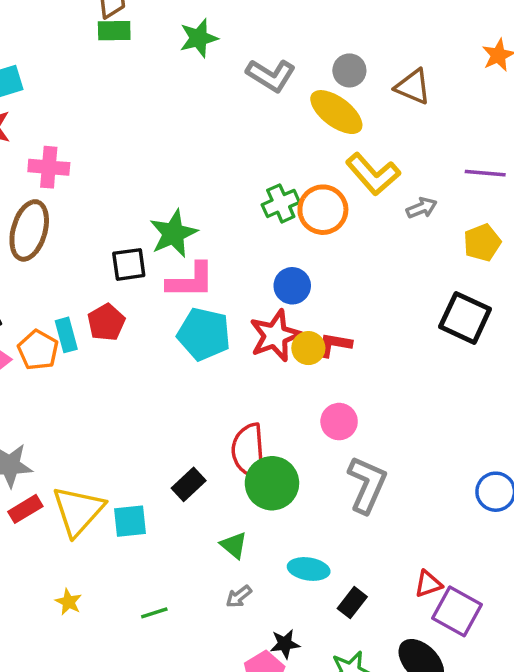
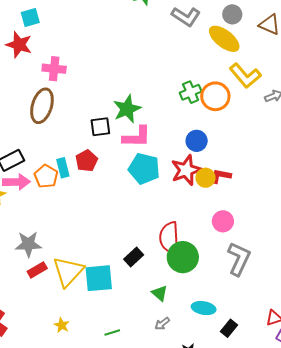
cyan square: (130, 521) -> (99, 278), size x1.4

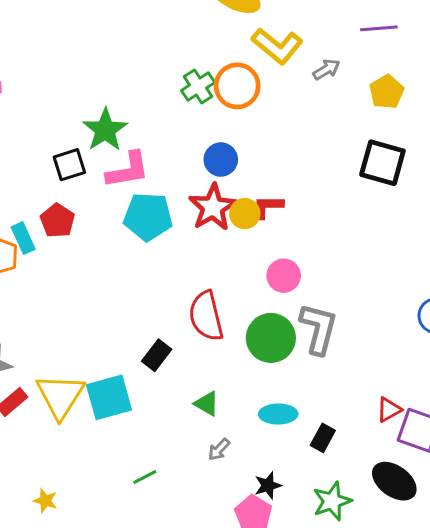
green circle: (183, 257) -> (271, 338), moved
yellow star: (62, 325) -> (45, 501), moved

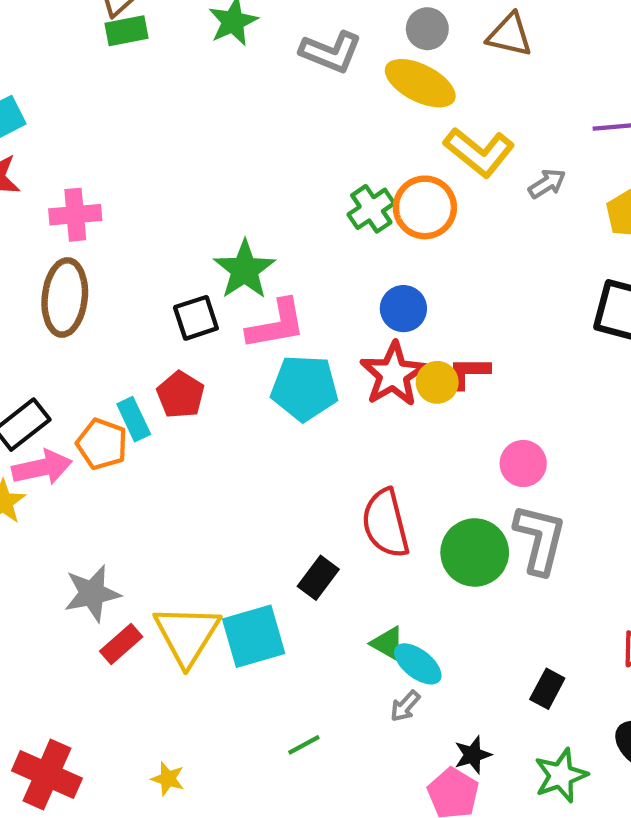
pink circle: (284, 276) -> (523, 463), moved
cyan ellipse: (278, 414) -> (418, 664), moved, turned 39

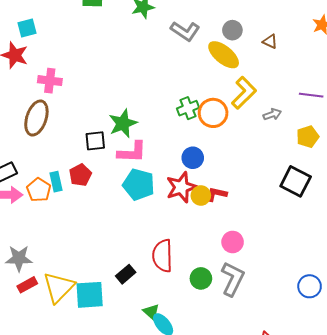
brown triangle: (510, 35) -> (270, 41), size x0.7
yellow L-shape: (479, 152) -> (244, 93), turned -96
green circle: (475, 552) -> (201, 278), size x0.7

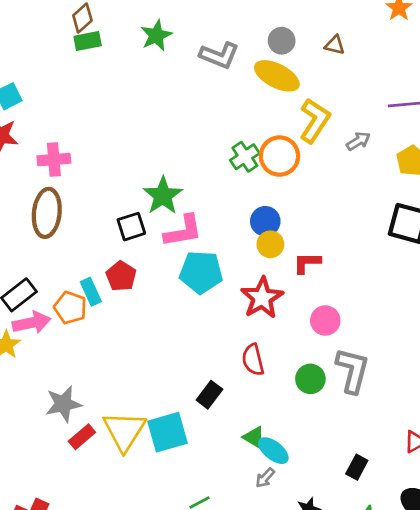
red star: (181, 187) -> (262, 298), moved
yellow circle: (201, 196) -> (270, 244), moved
pink circle: (233, 242) -> (325, 321), moved
red semicircle: (162, 256) -> (253, 360), size x0.7

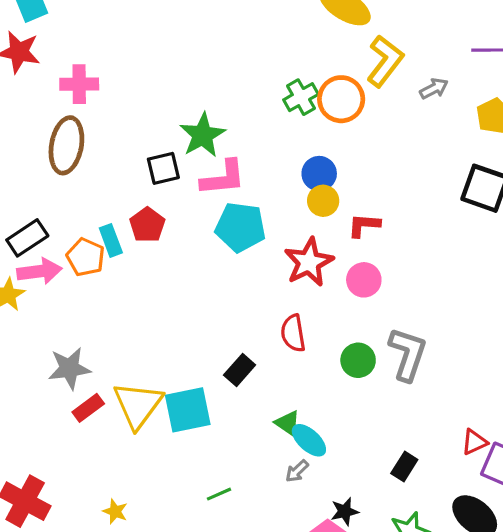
pink circle: (325, 321) -> (364, 280), moved

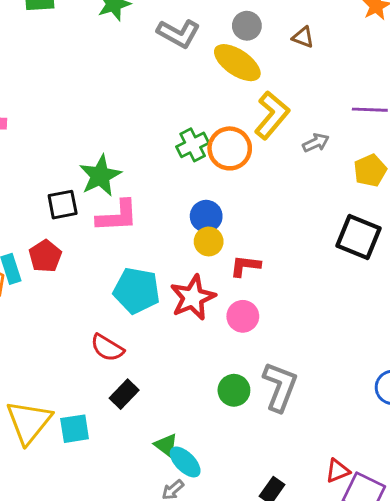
cyan pentagon: (240, 227) -> (137, 291), moved
red semicircle: (293, 333) -> (107, 348), moved, turned -52
cyan square: (188, 410) -> (75, 429), size x0.7

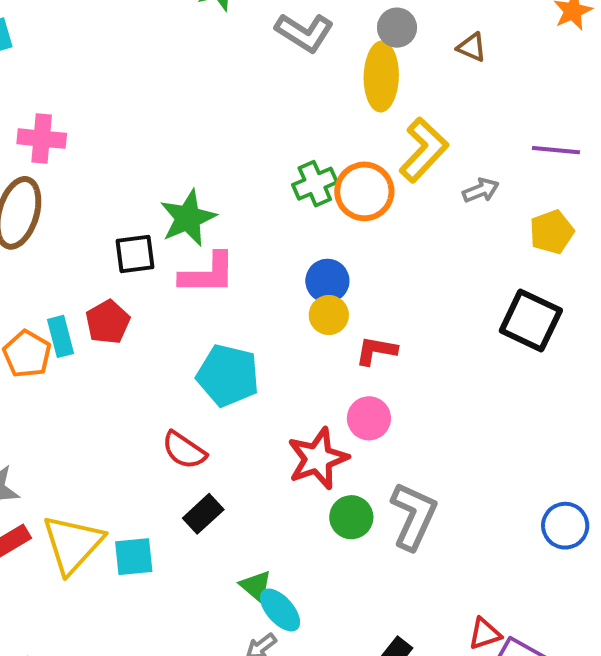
yellow ellipse: (237, 63) -> (381, 76), turned 54
red star: (193, 298) -> (318, 458), moved

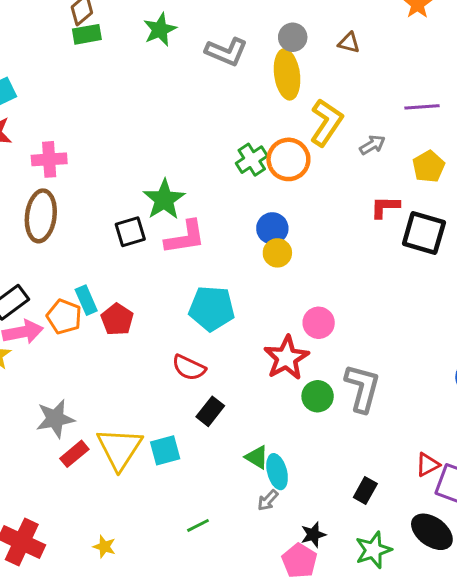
red pentagon: (108, 322) -> (117, 319), moved
red L-shape: (376, 351) -> (385, 207), moved
cyan ellipse: (280, 610) -> (277, 472), turned 36

